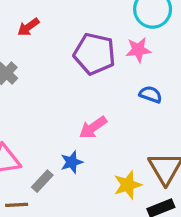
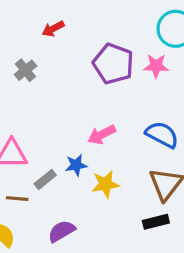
blue semicircle: (151, 94) -> (162, 135), moved, size x1.5
yellow star: (128, 185) -> (105, 184), moved

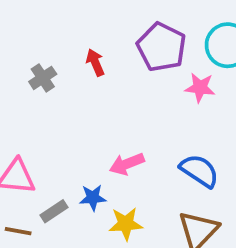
red arrow: (53, 29) -> (95, 62), moved, turned 90
purple pentagon: (113, 64) -> (161, 47), moved

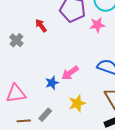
blue star: (93, 198) -> (52, 83), moved
gray rectangle: (54, 211) -> (45, 115), moved

